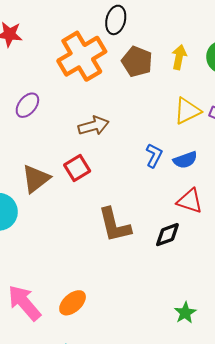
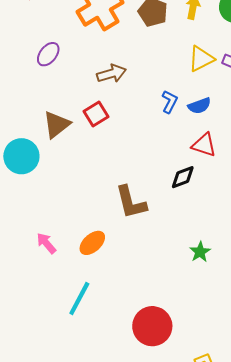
brown L-shape: (114, 225) -> (131, 202), moved
pink arrow: (24, 303) -> (46, 243), size x0.6

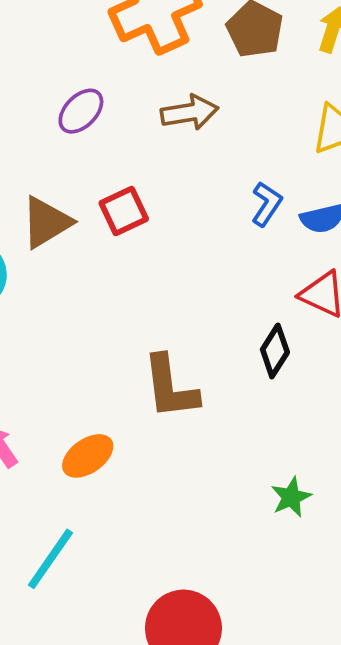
purple ellipse: (48, 54) -> (81, 111), moved
brown arrow: (112, 73) -> (189, 112), moved
black diamond: (183, 177) -> (275, 351), turned -44

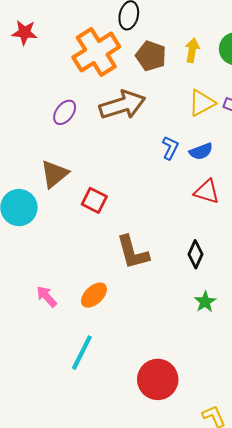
brown arrow: (189, 112) -> (122, 105), size x1.5
red square: (124, 211) -> (94, 200), moved, turned -30
black diamond: (275, 351) -> (196, 254), moved

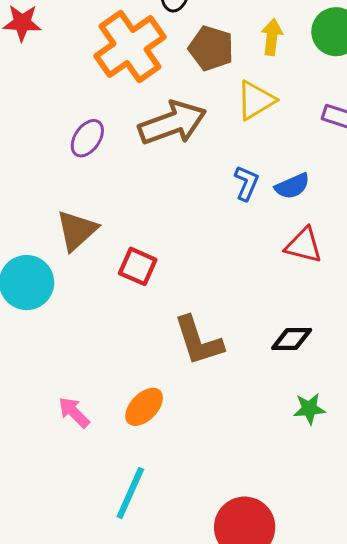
yellow triangle: (202, 103) -> (256, 100), moved
black diamond: (196, 254) -> (292, 339), turned 68
green star: (205, 302) -> (309, 409), turned 30

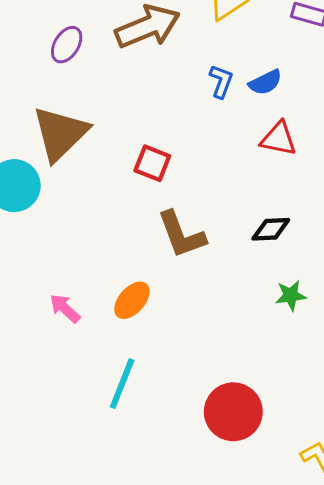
brown triangle: (77, 230) -> (60, 133), size x1.4
red square: (138, 266) -> (152, 163), moved

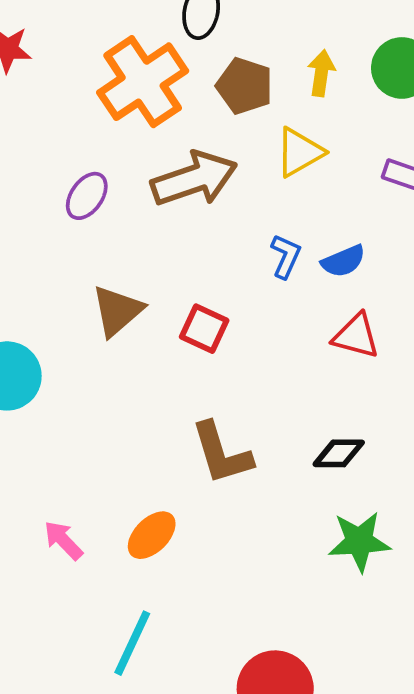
brown triangle: (60, 133) -> (117, 311), moved, size x0.7
red square: (152, 163) -> (204, 329), moved
green star: (291, 295) -> (359, 541), size x1.5

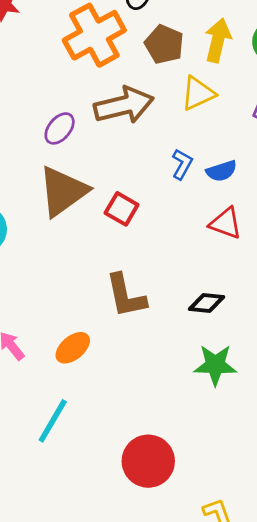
yellow arrow: (321, 73) -> (218, 40), size x1.4
purple ellipse: (87, 196) -> (60, 128), moved
brown triangle: (117, 311) -> (63, 191), size x1.4

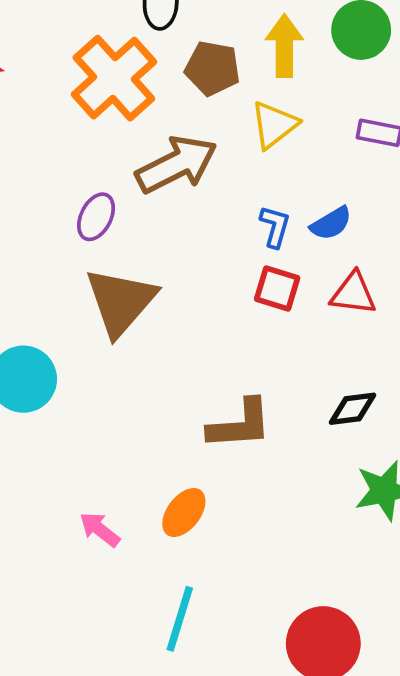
red square: (122, 209) -> (277, 288), moved
brown L-shape: (126, 296) -> (240, 424), turned -69

